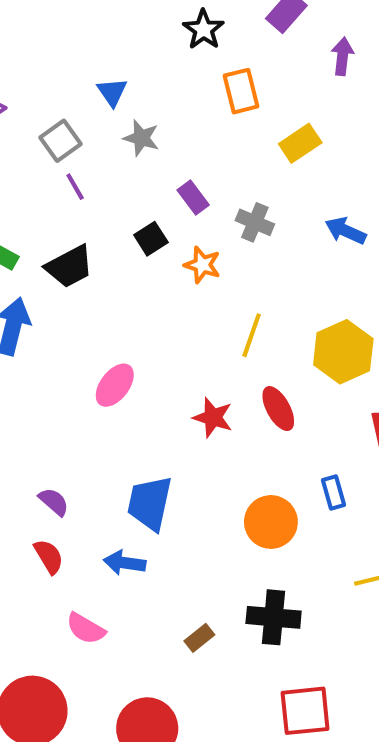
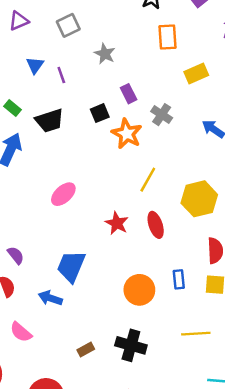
blue triangle: (112, 92) -> (35, 65), moved
gray square: (60, 141) -> (68, 25), moved
orange star: (202, 265) -> (127, 134), size x1.4

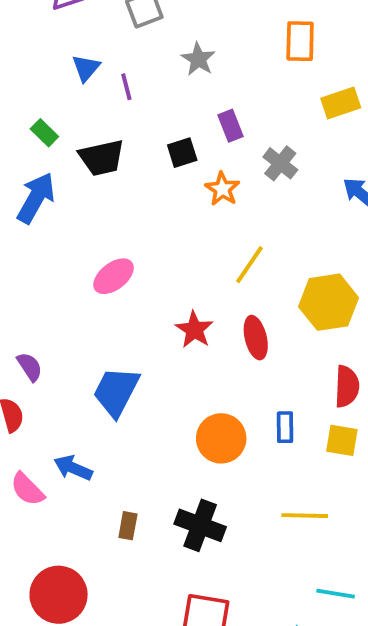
orange star: (127, 134) -> (222, 189), size x0.7
blue arrow: (50, 298) -> (73, 468), moved
brown rectangle: (86, 349) -> (128, 526), turned -56

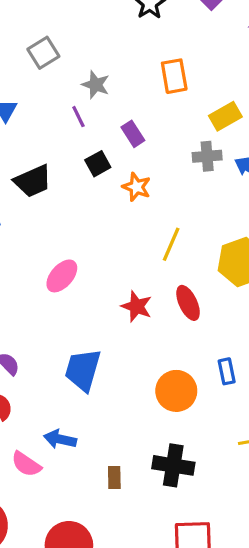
orange rectangle: (300, 41) -> (174, 76), moved
purple line: (126, 87) -> (78, 117), moved
yellow rectangle: (341, 103) -> (225, 116), moved
gray cross: (280, 163) -> (207, 156), moved, turned -32

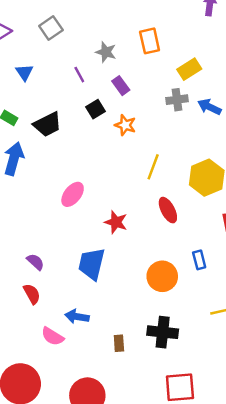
gray star: (96, 85) -> (106, 52), moved
red star: (137, 306) -> (116, 222), moved

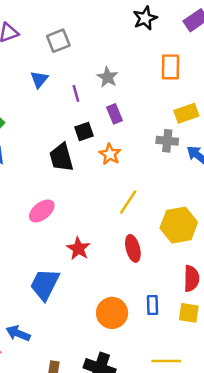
orange rectangle: (150, 41) -> (171, 67), moved
blue triangle: (24, 72) -> (39, 79), moved
black trapezoid: (47, 124) -> (61, 157), moved, turned 88

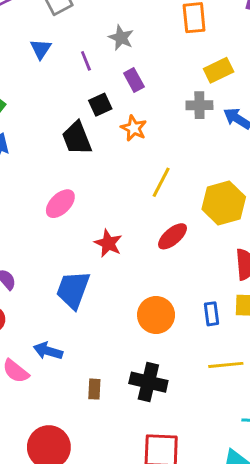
red ellipse: (133, 248) -> (172, 236), turned 70
blue rectangle: (153, 305) -> (211, 314), moved

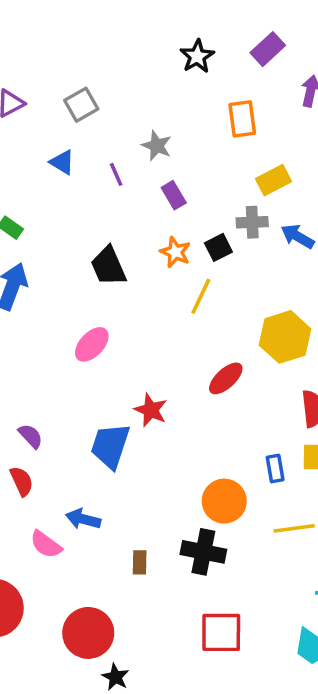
blue triangle: (41, 49) -> (62, 162), turned -30
black square: (100, 105) -> (218, 247), moved
yellow line: (161, 182) -> (201, 296), moved
red star: (108, 243) -> (151, 410), moved
orange circle: (156, 315) -> (224, 501), moved

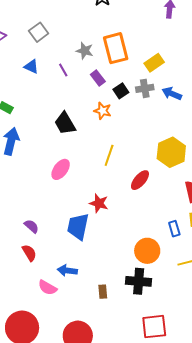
orange rectangle: (242, 119) -> (116, 48), moved, size x1.4
black square: (218, 247) -> (121, 91), moved
yellow line: (201, 296) -> (109, 155), moved

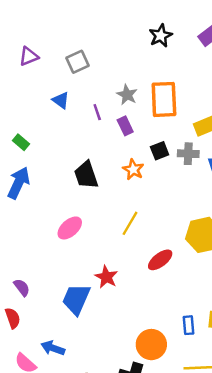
purple rectangle: (98, 78) -> (125, 126), moved

